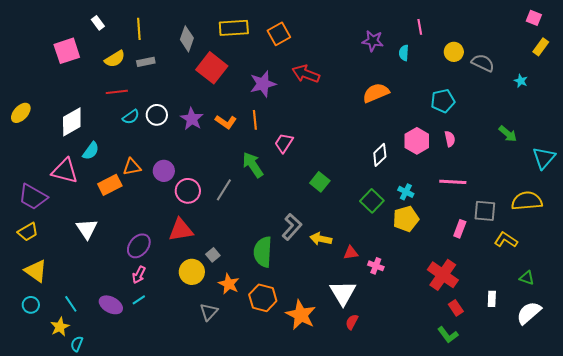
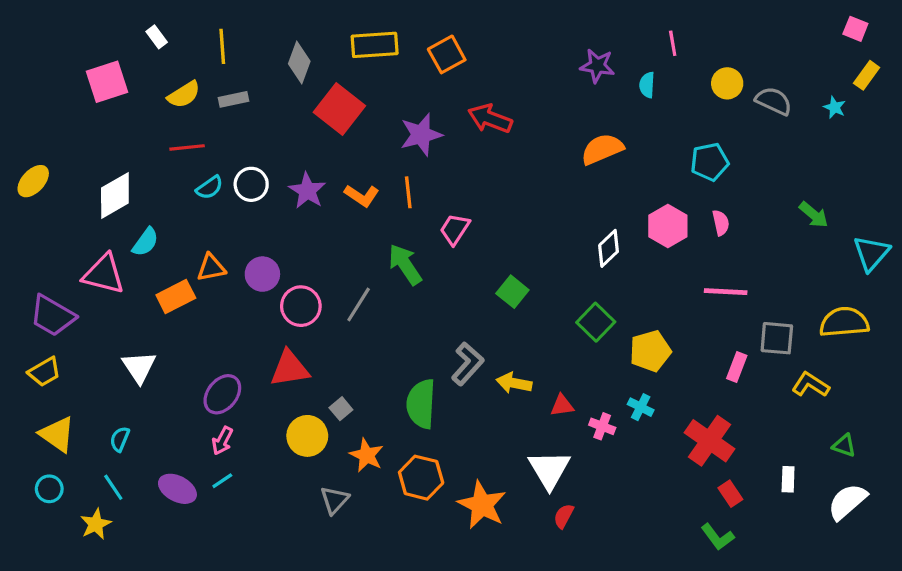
cyan star: (521, 81) -> (835, 107), moved
cyan cross: (406, 192) -> (641, 407), moved
cyan semicircle: (77, 344) -> (120, 439), moved

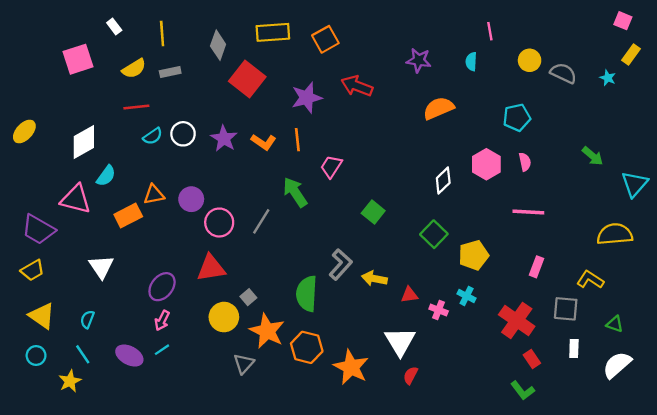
purple star: (597, 66) -> (419, 60), moved
gray square: (777, 338) -> (566, 309), moved
orange star: (367, 455) -> (267, 331), size x1.4

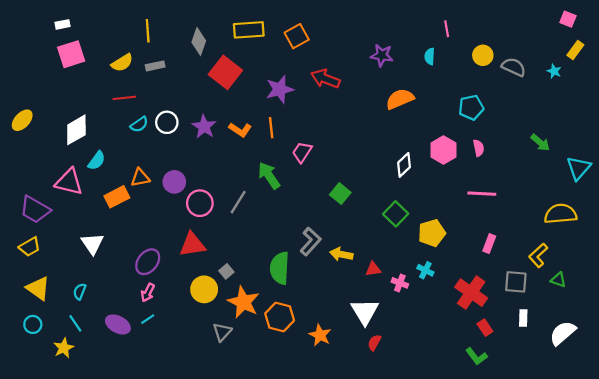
white rectangle: (114, 26) -> (63, 24), moved, turned -64
yellow L-shape: (590, 280) -> (538, 255), turned -75
green triangle: (615, 324) -> (558, 280), moved
orange star: (351, 367) -> (320, 335), size x0.7

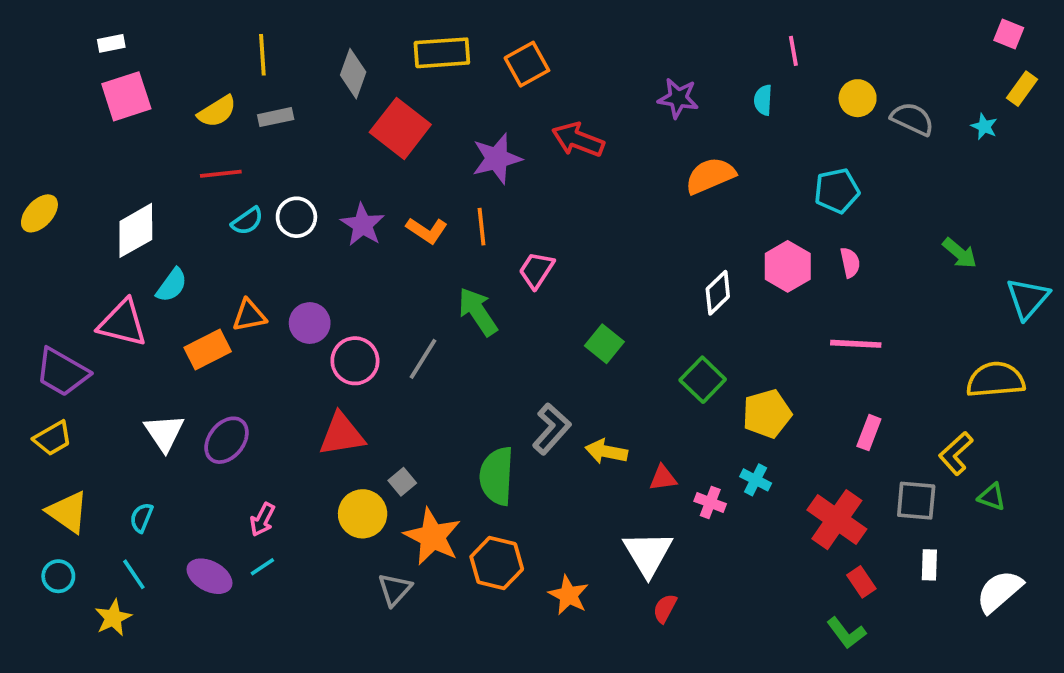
purple ellipse: (148, 262) -> (227, 440), moved

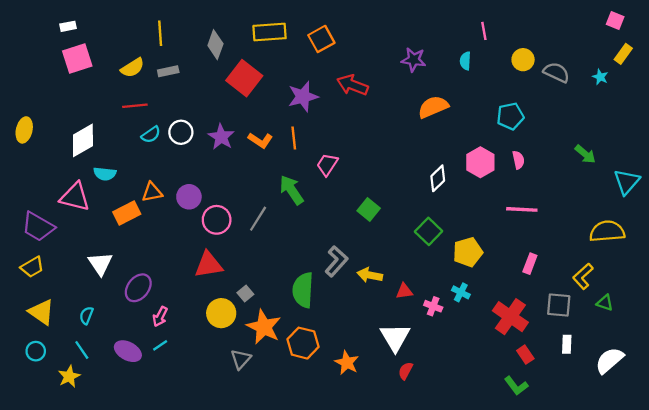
yellow ellipse: (39, 213) -> (24, 130), turned -30
cyan semicircle: (172, 285) -> (105, 174), turned 60
purple ellipse: (227, 440) -> (138, 288), moved

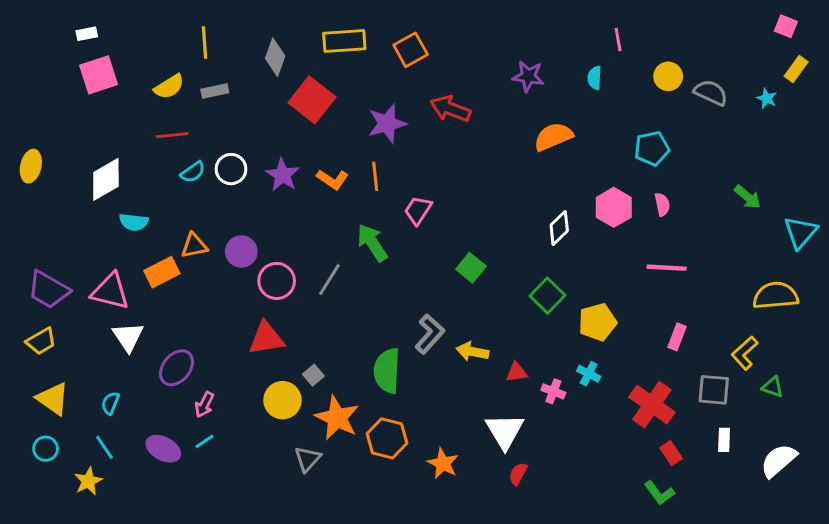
pink triangle: (75, 197) -> (110, 291), moved

